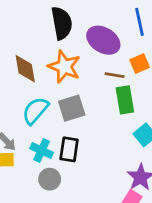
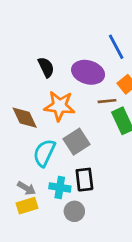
black semicircle: (62, 23) -> (46, 67), size x0.7

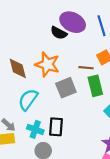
black semicircle: (46, 67) -> (59, 33), moved, turned 133
purple ellipse: (88, 72) -> (73, 22), moved
gray square: (76, 142) -> (66, 88), moved

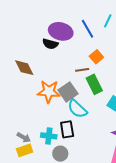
orange star: (47, 64) -> (49, 92), moved
brown diamond: (18, 68) -> (24, 68), moved
cyan semicircle: (28, 100) -> (77, 109), moved, turned -70

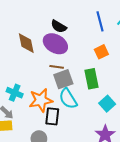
purple ellipse: (61, 31) -> (55, 44), moved
brown line: (82, 70) -> (57, 67), moved
orange star: (49, 92) -> (41, 100), moved, turned -30
cyan cross: (49, 136) -> (15, 93), moved

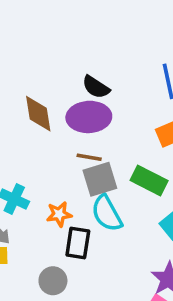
purple ellipse: (55, 44) -> (89, 117), turned -35
green rectangle: (92, 79) -> (149, 181), turned -54
orange star: (41, 100) -> (59, 214), size x0.6

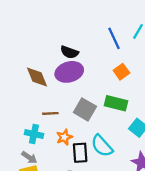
brown line: (89, 157) -> (50, 113), moved
gray square: (100, 179) -> (85, 109), turned -30
cyan semicircle: (107, 213) -> (102, 146), moved

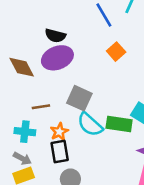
green rectangle: (116, 103) -> (119, 124), moved
cyan semicircle: (102, 146) -> (90, 124), moved
black rectangle: (80, 153) -> (60, 152), moved

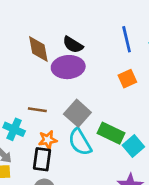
brown diamond: (22, 67) -> (38, 49), moved
green rectangle: (119, 124) -> (111, 133), moved

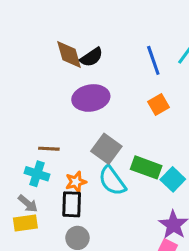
black semicircle: (73, 45) -> (91, 57), moved, turned -60
brown diamond: (38, 49) -> (69, 54), moved
brown line: (37, 110) -> (49, 149), moved

